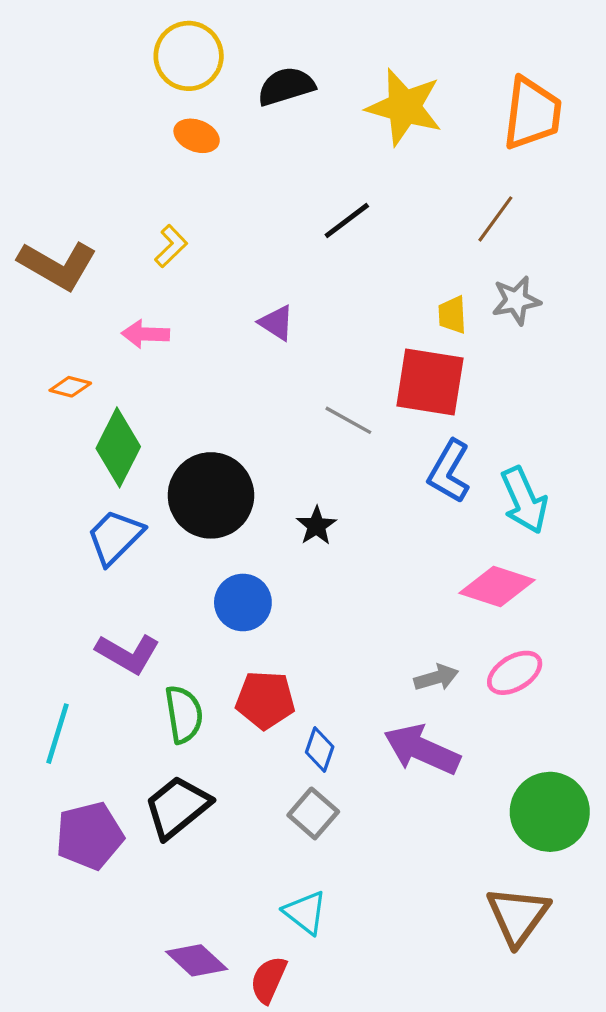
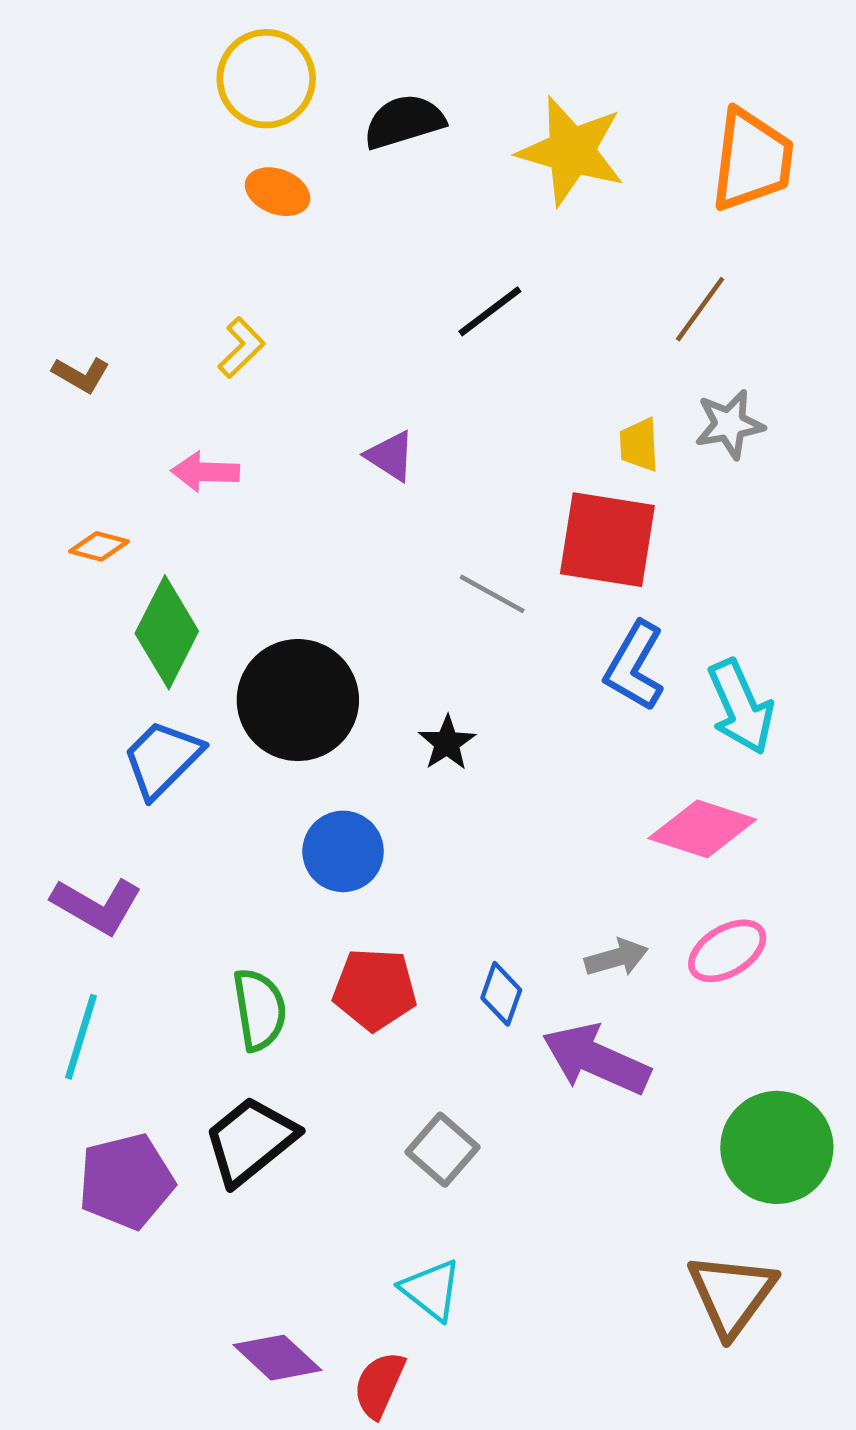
brown L-shape: (58, 265) -> (81, 375), size x0.5
purple L-shape: (128, 654) -> (97, 906), moved
blue diamond: (320, 750) -> (501, 994), moved

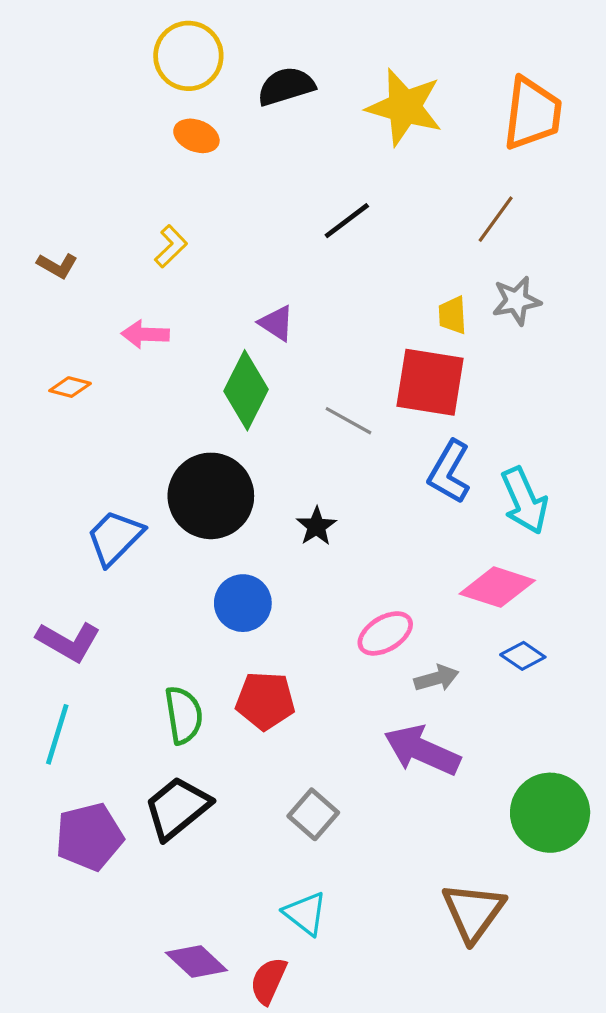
green diamond: (167, 632) -> (246, 390), moved
pink ellipse: (727, 951) -> (385, 633), moved
blue diamond: (501, 994) -> (523, 656), moved, turned -75
brown triangle: (732, 1294) -> (473, 912), moved

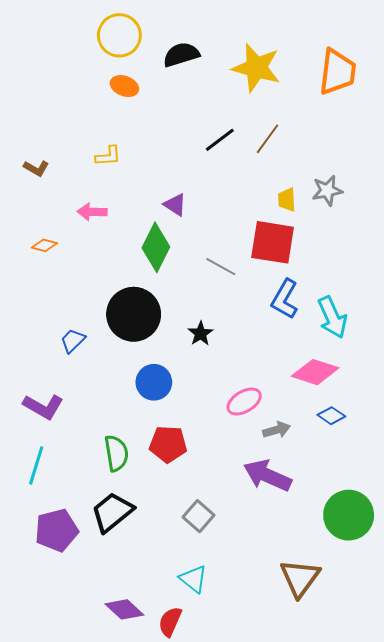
brown line: (496, 219) -> (267, 139), moved
yellow L-shape: (171, 246) -> (108, 156), turned 40
blue trapezoid: (115, 537) -> (73, 341), size x0.7

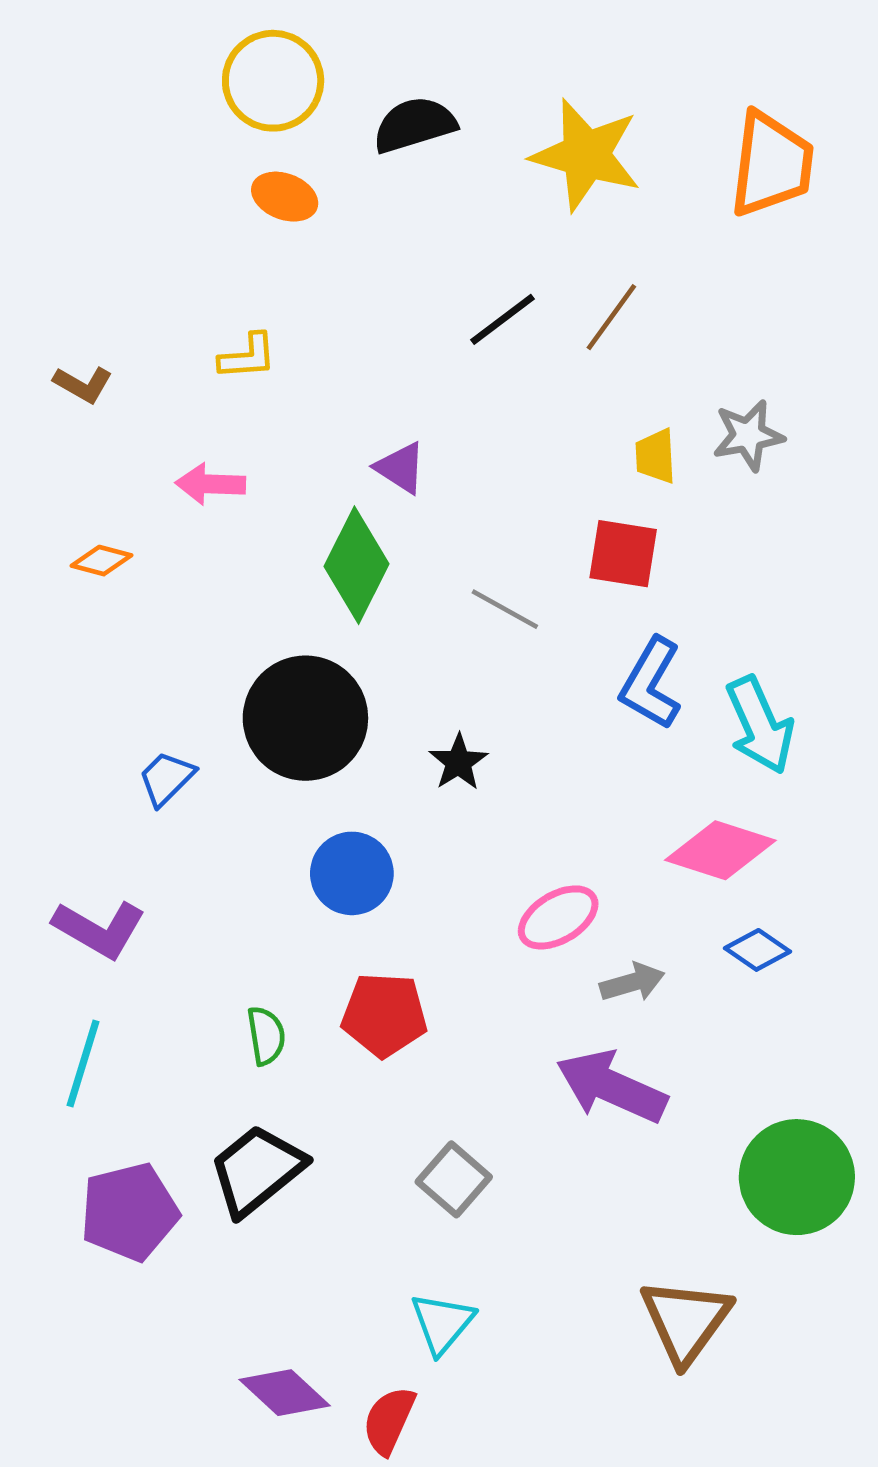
red square: (273, 242) -> (623, 554), size x0.7
green semicircle: (116, 453) -> (266, 1036), size x0.7
cyan triangle: (193, 579) -> (442, 1323), turned 32

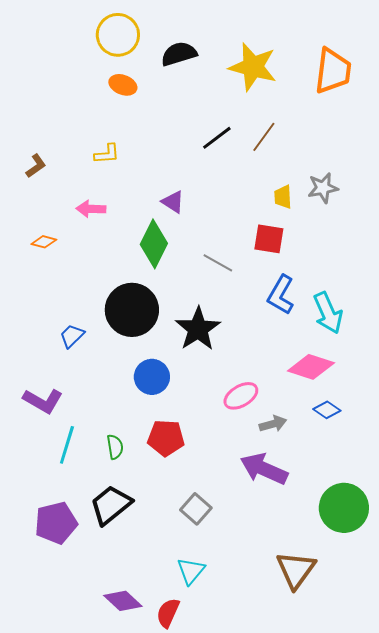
brown L-shape: (83, 384) -> (36, 166), turned -65
black star: (458, 762) -> (198, 329), size x1.8
cyan line: (83, 1063) -> (67, 445), moved

